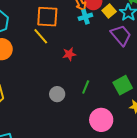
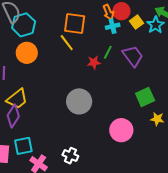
purple trapezoid: (121, 35) -> (133, 56), moved
green line: (86, 87) -> (108, 52), moved
gray circle: (57, 94) -> (79, 101), size x1.6

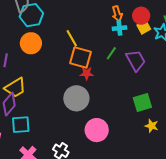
red circle: (121, 11) -> (141, 16), moved
orange square: (75, 23) -> (81, 57), moved
red star: (94, 62) -> (87, 73), moved
pink circle: (121, 130) -> (97, 130), moved
cyan square: (23, 146) -> (21, 125), moved

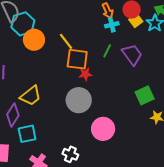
orange circle: (31, 43) -> (34, 40), moved
yellow trapezoid: (15, 88) -> (31, 96), moved

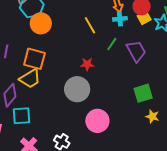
yellow line: (66, 41) -> (90, 25), moved
orange square: (77, 59) -> (34, 59), moved

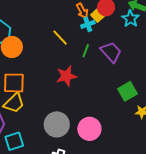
yellow square: (144, 18) -> (98, 15), moved
red star: (87, 64) -> (66, 76), size x1.5
gray circle: (77, 89) -> (57, 124), moved

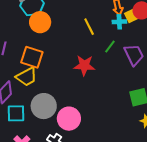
gray circle: (57, 124) -> (44, 106), moved
pink circle: (89, 129) -> (69, 119), moved

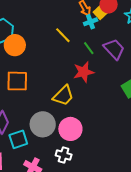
green line: (110, 47) -> (89, 48), turned -56
red star: (84, 65) -> (84, 72), moved
yellow trapezoid: (27, 77) -> (63, 96), moved

